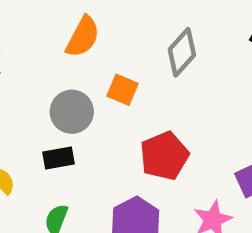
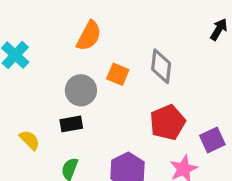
gray diamond: (182, 52) -> (161, 66), moved, turned -36
red pentagon: (164, 156) -> (168, 122), moved

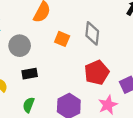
gray circle: (81, 90) -> (20, 46), moved

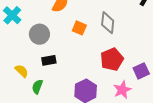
green semicircle: (29, 105) -> (37, 87), moved

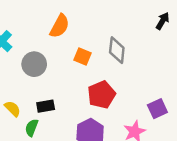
red pentagon: (112, 59) -> (102, 95), moved
black rectangle: (49, 60) -> (46, 106), moved

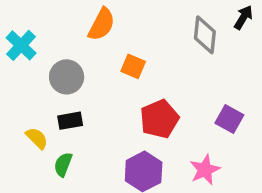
gray diamond: (117, 50) -> (205, 35), moved
black rectangle: (46, 106) -> (70, 121), moved
purple square: (157, 109) -> (229, 119), moved, turned -36

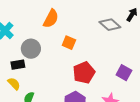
gray diamond: (205, 35) -> (110, 25), turned -55
black rectangle: (70, 121) -> (18, 65), moved

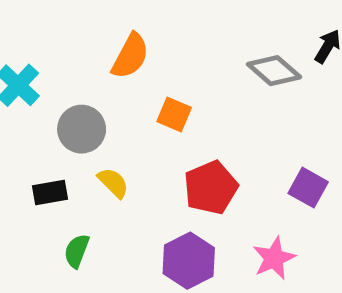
black rectangle: (18, 65) -> (50, 192), moved
yellow semicircle: (14, 84) -> (113, 183), moved

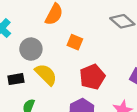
yellow semicircle: (113, 183) -> (46, 74), size x1.5

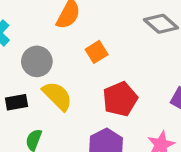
orange square: (75, 42) -> (97, 52), turned 35

